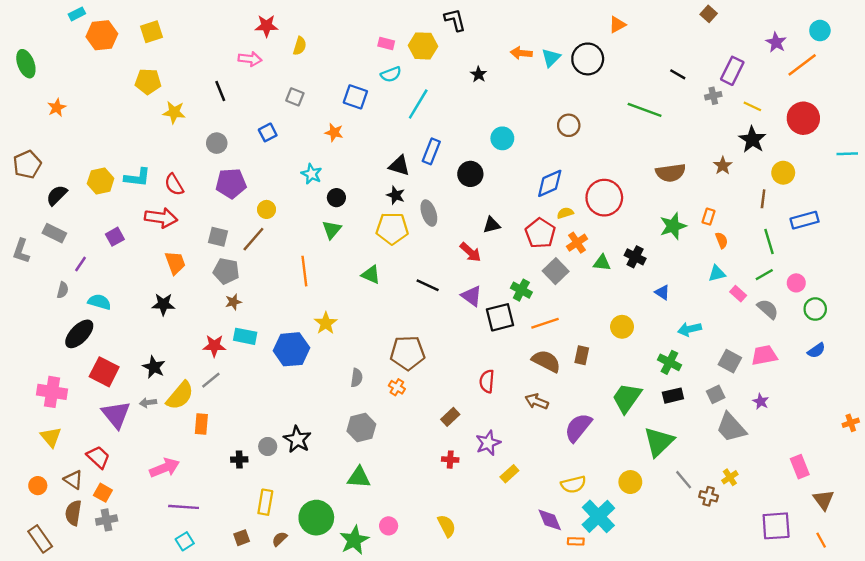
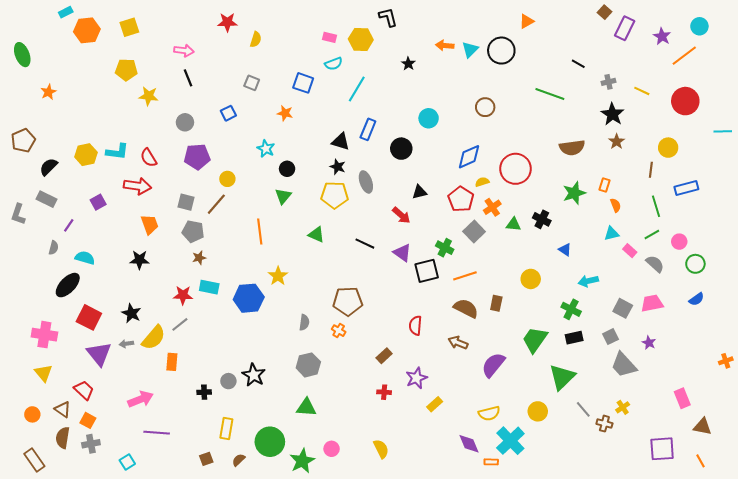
pink arrow: (250, 59) -> (184, 51), moved
purple rectangle: (732, 71) -> (625, 28), moved
black star: (752, 140) -> (613, 114), moved
brown triangle: (824, 500) -> (702, 427), turned -42
cyan square: (185, 541) -> (127, 462), moved

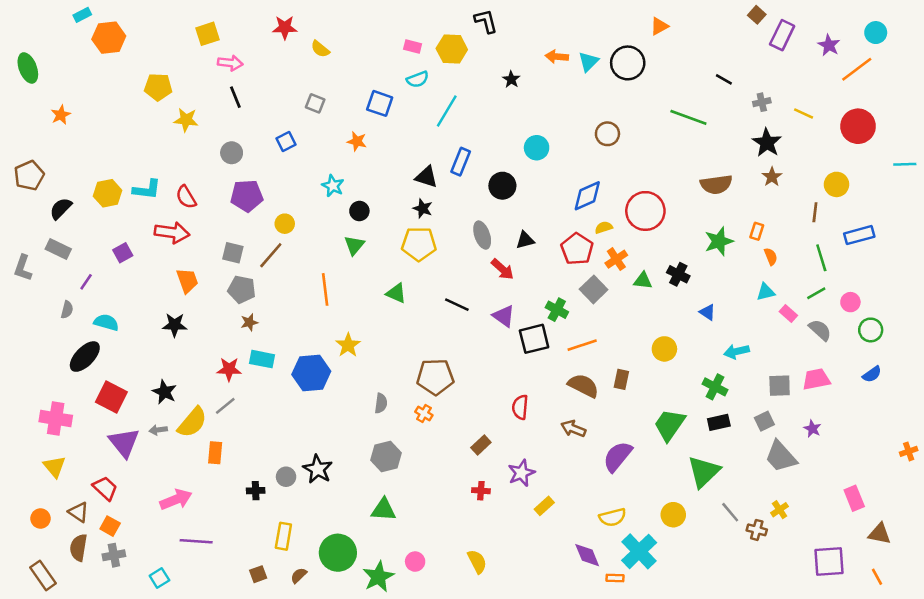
yellow square: (129, 27) -> (208, 34), moved
yellow semicircle: (256, 39) -> (320, 49), turned 112
gray ellipse: (366, 182) -> (482, 235), moved
gray square: (623, 308) -> (780, 386), turned -30

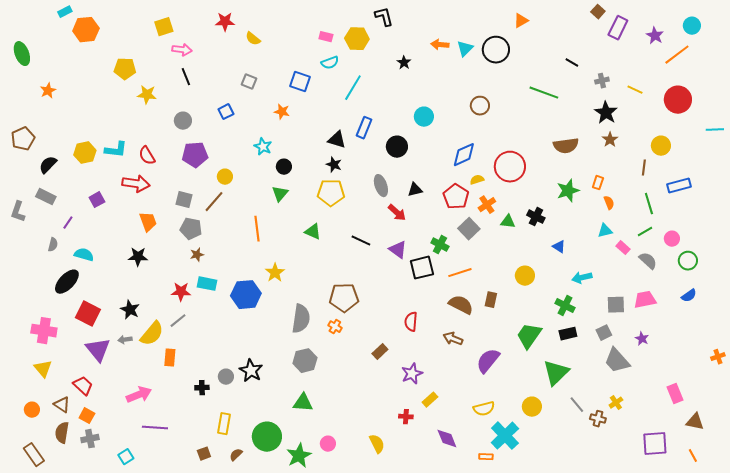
gray semicircle: (381, 403) -> (301, 319), size x1.8
red cross: (481, 491) -> (406, 417), moved
purple diamond: (587, 555) -> (447, 439), moved

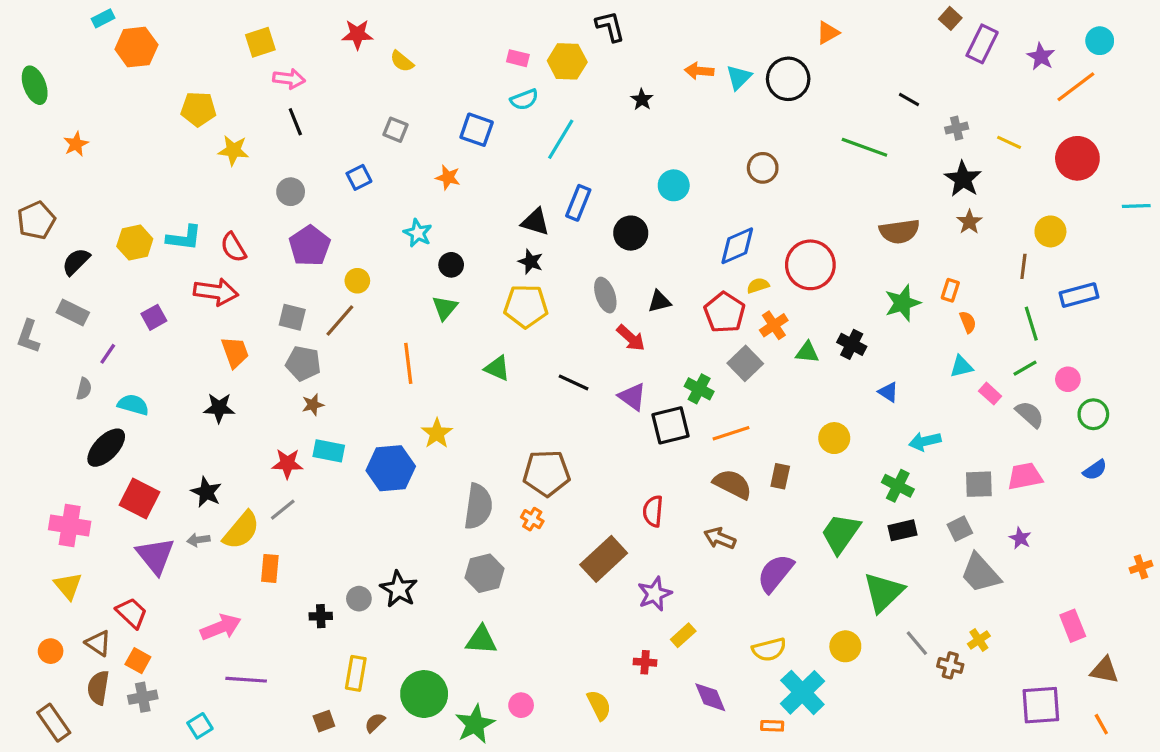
purple pentagon: (195, 155) -> (310, 246), turned -30
brown rectangle: (380, 352) -> (604, 559), size x1.8

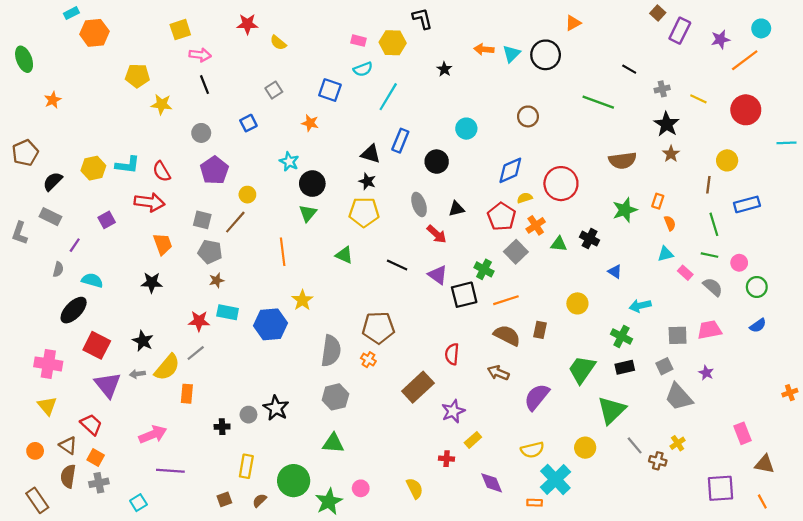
purple star: (1041, 57) -> (720, 39), turned 30
gray square: (395, 130) -> (274, 90), turned 35
black circle: (451, 265) -> (312, 184), size x1.5
green line: (1025, 368) -> (709, 255), turned 42

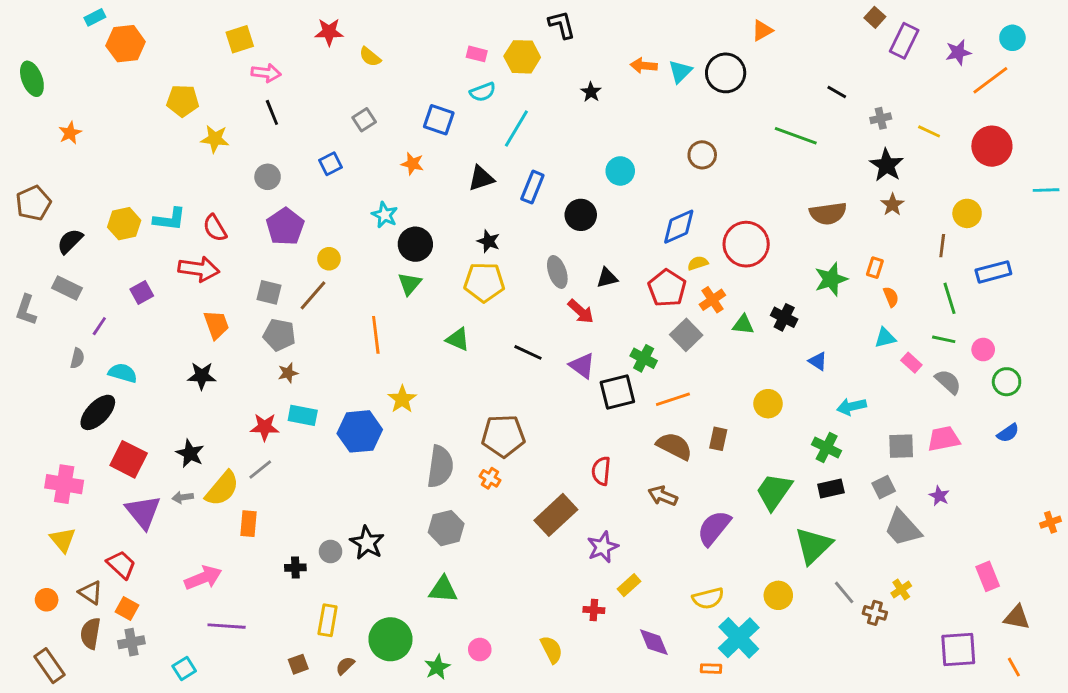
black triangle: (371, 154) -> (481, 178), moved, turned -35
green star: (329, 502) -> (437, 667), size x0.7

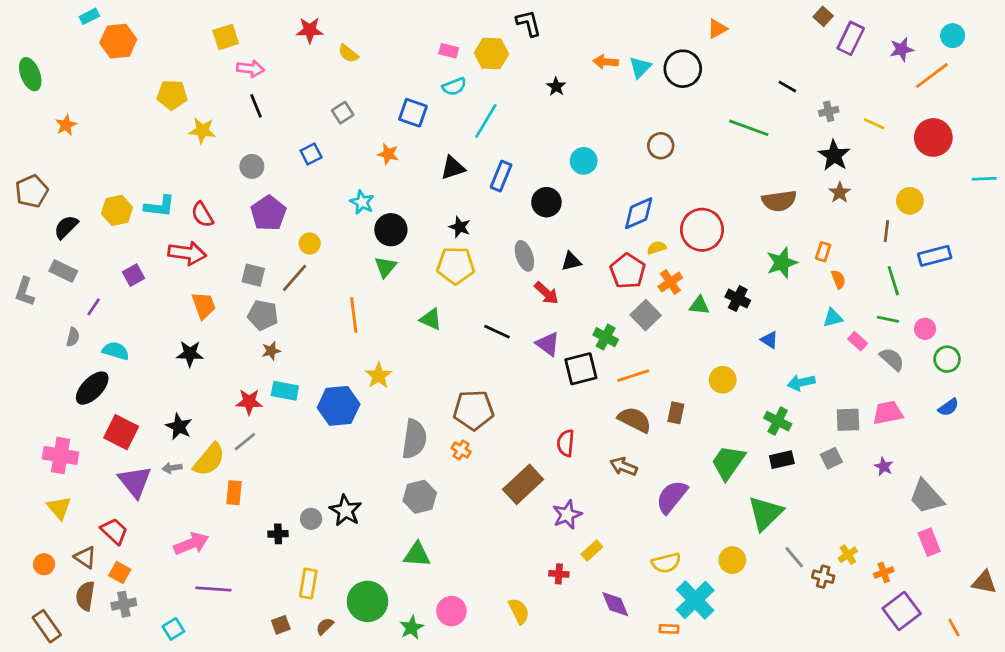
orange cross: (1050, 522) -> (884, 572), moved
gray trapezoid: (903, 528) -> (926, 497), moved
brown triangle: (1017, 617) -> (984, 582), moved
pink circle: (480, 650) -> (451, 611), size x1.4
purple square: (958, 650) -> (902, 611), turned -33

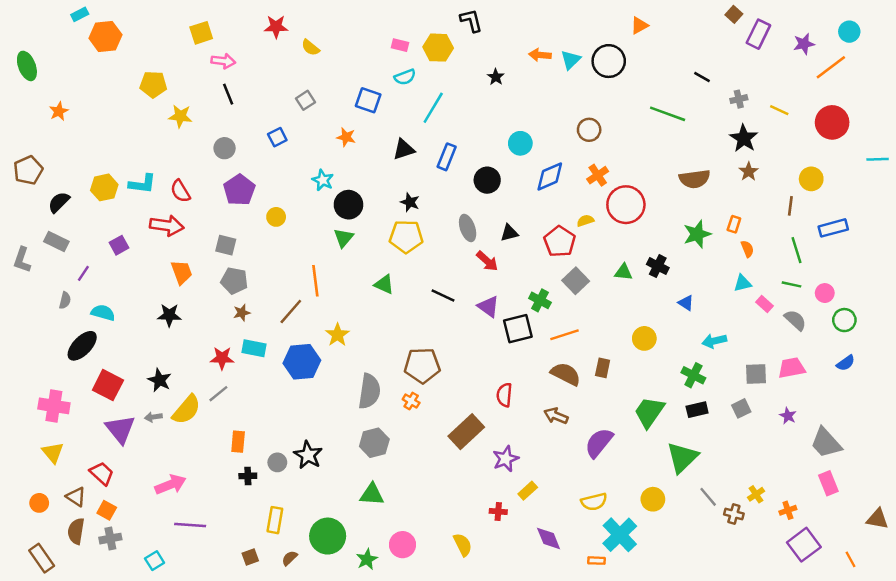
blue diamond: (639, 213) -> (550, 176), moved
brown line: (295, 278) -> (291, 311), moved
orange cross: (670, 282) -> (598, 175), moved
orange rectangle: (234, 493) -> (238, 442), moved

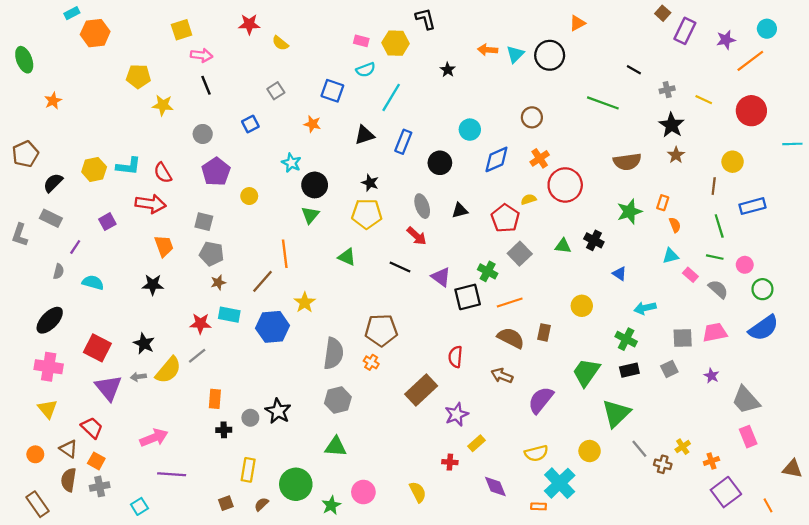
red arrow: (487, 261) -> (417, 236), moved
black ellipse: (82, 346) -> (50, 320), moved
blue semicircle: (846, 363) -> (764, 328), size x1.8

